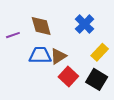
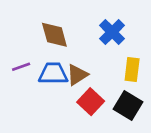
purple line: (13, 35) -> (21, 67), moved
yellow rectangle: (100, 52) -> (132, 69), turned -36

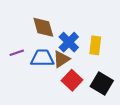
blue cross: (112, 32) -> (69, 42), moved
yellow rectangle: (132, 69) -> (95, 45), moved

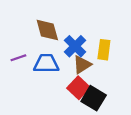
brown triangle: (61, 59) -> (82, 65), moved
black square: (102, 83) -> (94, 98), moved

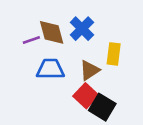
blue cross: (75, 46) -> (82, 29), moved
purple line: (18, 58) -> (31, 40), moved

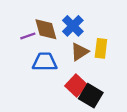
brown triangle: (90, 70) -> (80, 52), moved

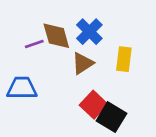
brown triangle: (80, 52) -> (83, 63), moved
blue trapezoid: (45, 62) -> (22, 88), moved

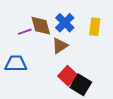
yellow rectangle: (124, 59) -> (95, 27), moved

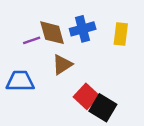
blue cross: (65, 23) -> (83, 29), turned 30
brown triangle: (60, 46) -> (62, 65), moved

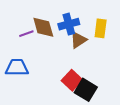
brown triangle: (62, 65) -> (78, 40), moved

